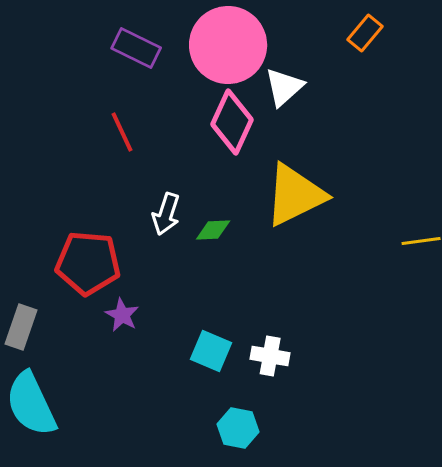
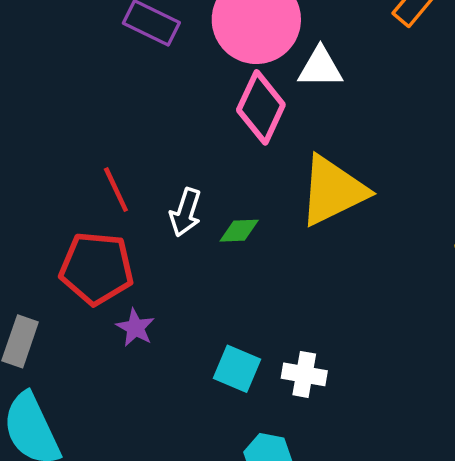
white triangle: (284, 87) -> (320, 67), turned 42
red line: (122, 132) -> (116, 190), moved

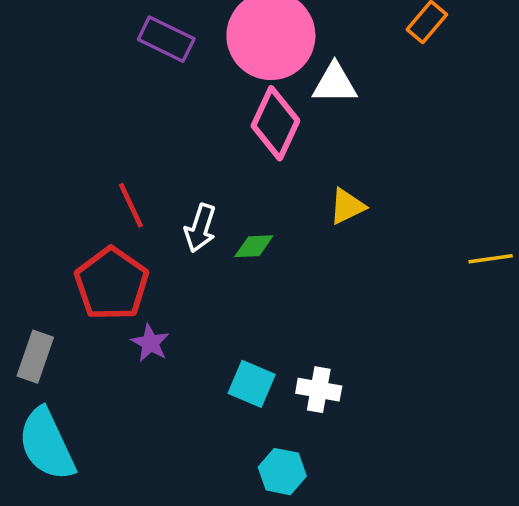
yellow triangle: (333, 191) -> (347, 206), size x0.5
red pentagon: (97, 268) -> (112, 284), turned 30

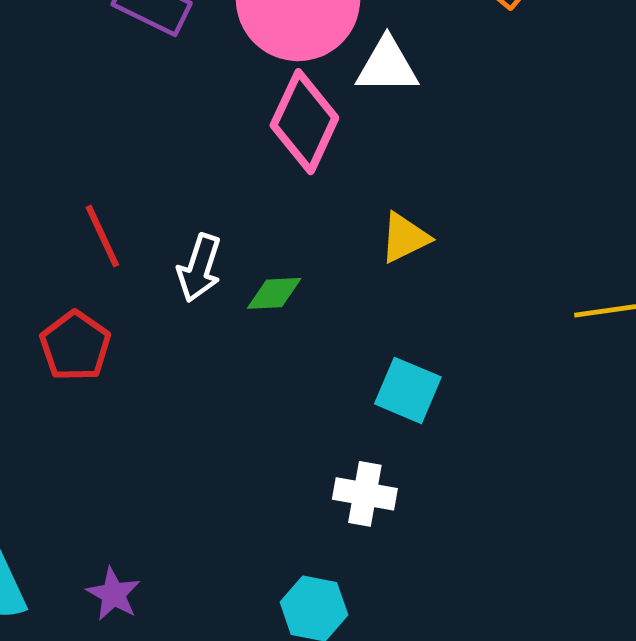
red pentagon: (112, 284) -> (75, 346), size x0.7
purple star: (150, 343) -> (113, 594), moved
cyan square: (252, 384) -> (408, 390), moved

